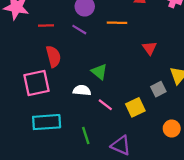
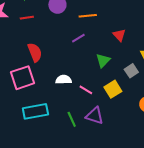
red line: (46, 25) -> (27, 18), moved
purple line: (79, 30) -> (78, 38), moved, turned -56
green triangle: (99, 72) -> (103, 60), moved, turned 42
purple triangle: (121, 145) -> (95, 116), moved

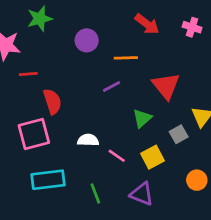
red line: (27, 18) -> (28, 74), moved
red triangle: (119, 35) -> (166, 86), size x1.6
purple triangle: (95, 116) -> (142, 194), moved

